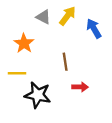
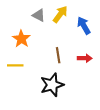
red arrow: (80, 87) -> (85, 58), moved
black star: (38, 95) -> (52, 85), moved, turned -30

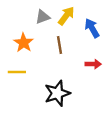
gray triangle: (39, 15) -> (43, 17), turned -48
brown line: (58, 55) -> (59, 45), moved

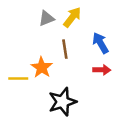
blue arrow: (92, 28) -> (100, 43), moved
orange star: (24, 43) -> (42, 67), moved

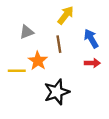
gray triangle: (47, 18) -> (27, 32), moved

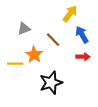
yellow arrow: (66, 15) -> (70, 14), moved
brown line: (59, 44) -> (53, 40), turned -35

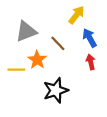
gray triangle: (24, 29) -> (26, 31), size x1.5
red arrow: (83, 57) -> (91, 62), turned -104

